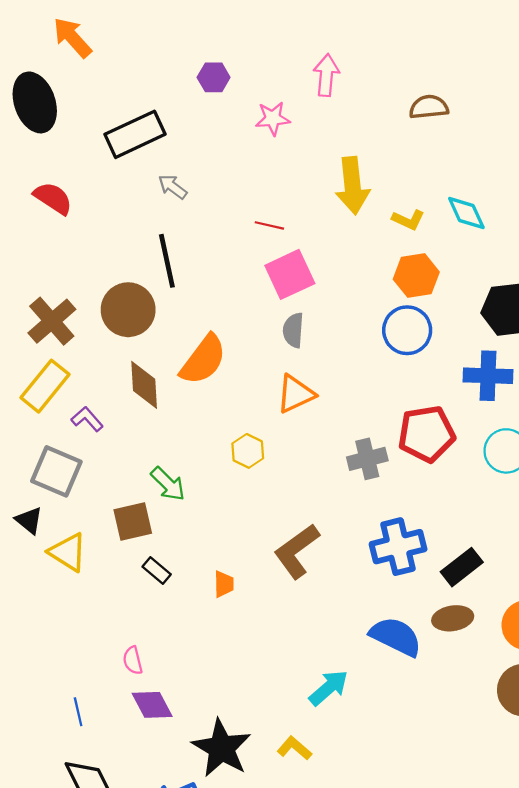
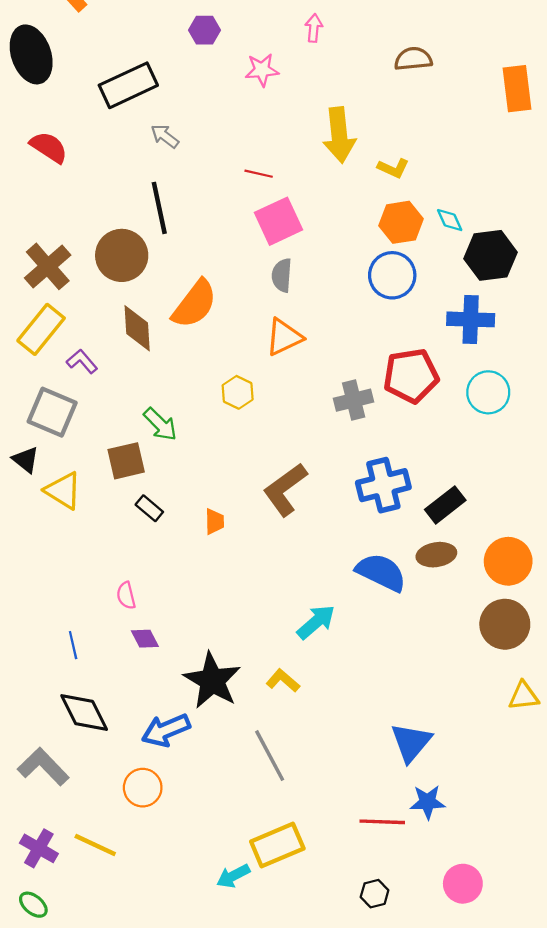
pink arrow: (326, 75) -> (314, 28), size x0.7
cyan diamond: (466, 213) -> (450, 220), moved, size x0.7
purple diamond: (152, 705) -> (145, 639), size x0.7

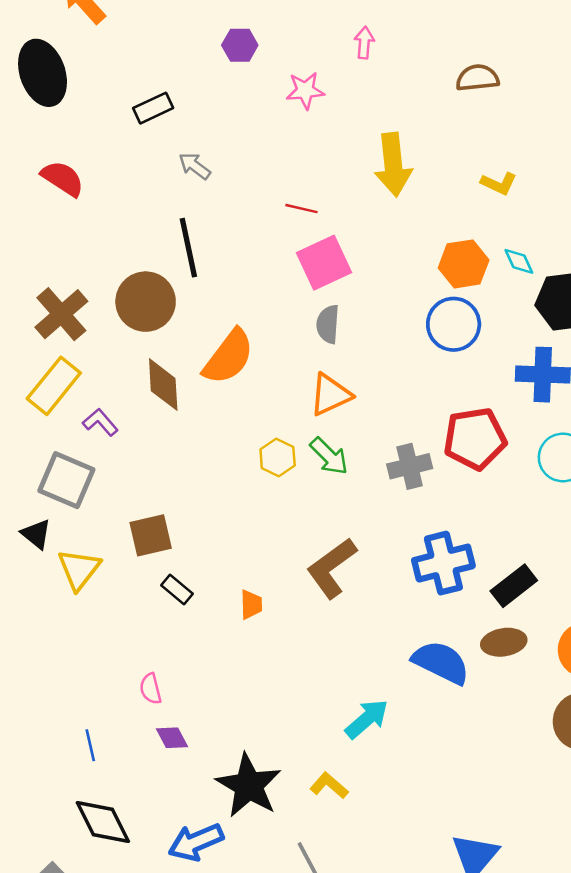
black rectangle: (128, 85) -> (153, 108), size x0.6
yellow L-shape: (393, 168) -> (499, 183), moved
green arrow: (160, 424) -> (329, 456), moved
yellow triangle: (63, 491) -> (79, 569), turned 36

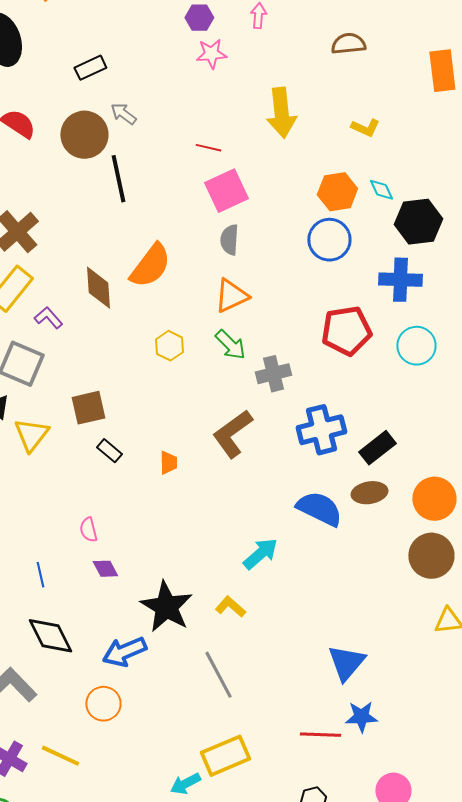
purple hexagon: (240, 45) -> (199, 18), moved
brown circle: (146, 302) -> (84, 135), moved
yellow hexagon: (278, 457) -> (169, 346), moved
gray cross: (410, 466) -> (273, 374), moved

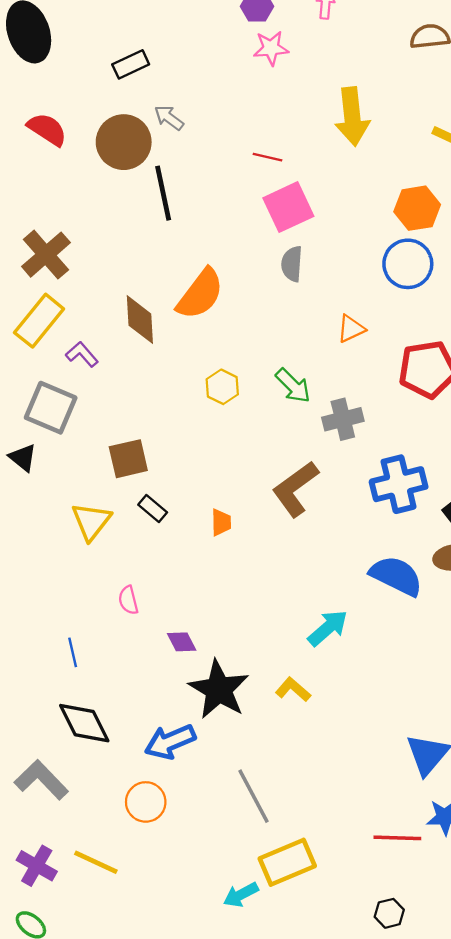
orange triangle: (231, 296) -> (351, 329), moved, size x0.7
yellow triangle: (31, 435) -> (91, 521), moved
purple diamond: (105, 569) -> (182, 642), moved
gray line: (218, 675) -> (254, 796), moved

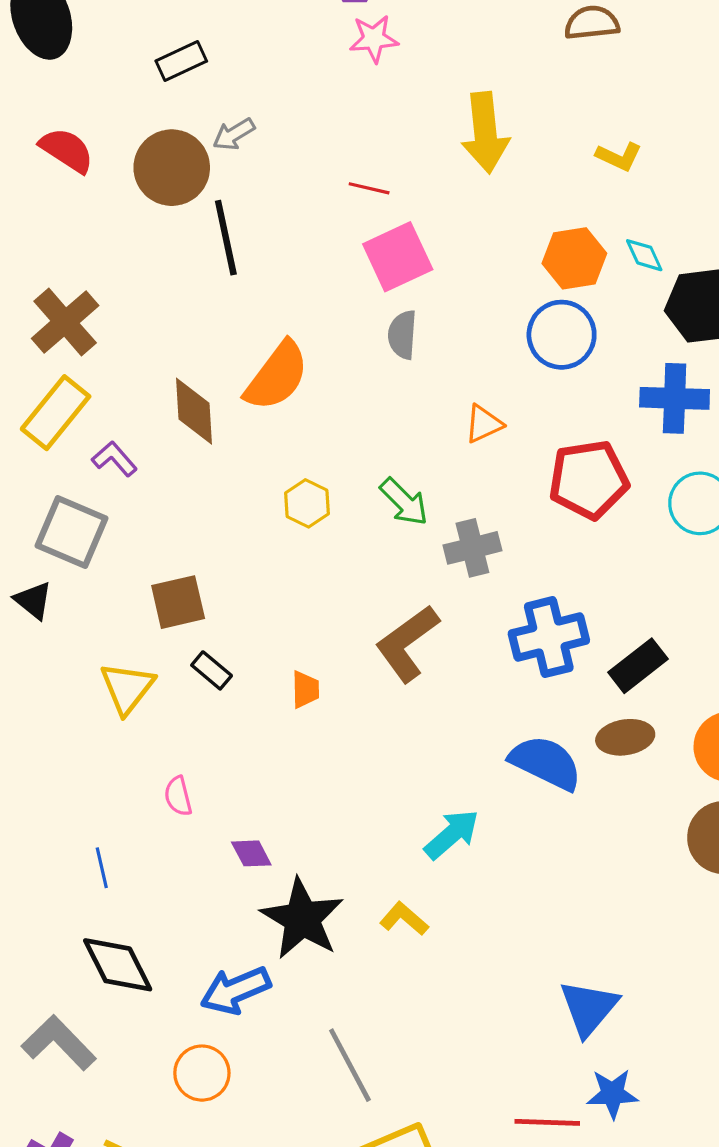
gray arrow: (169, 118) -> (234, 134), turned -68

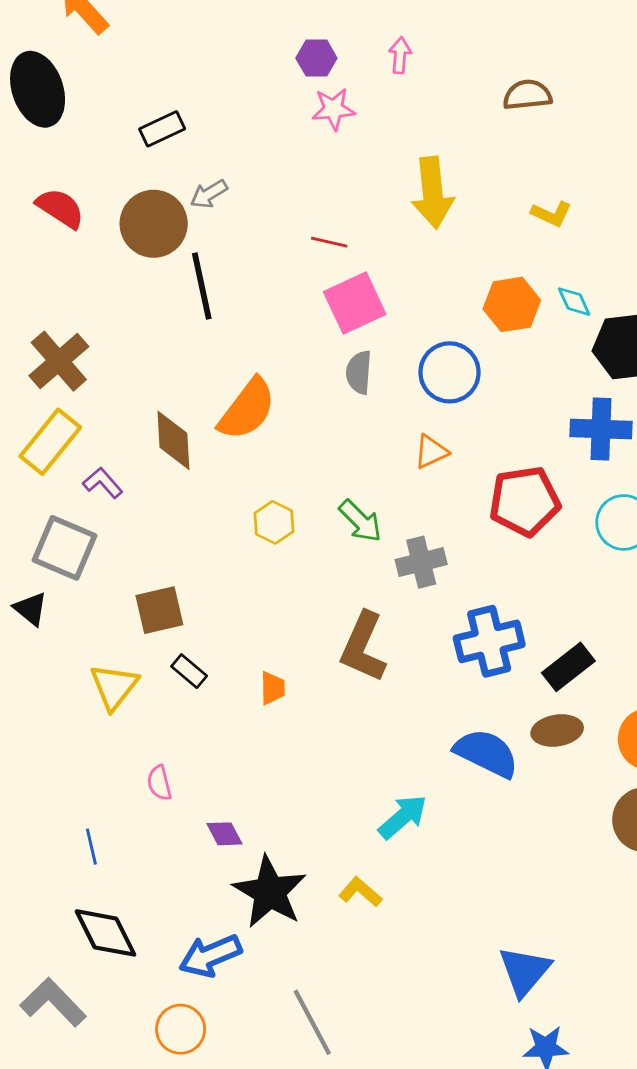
blue circle: (562, 335) -> (450, 372), moved
brown L-shape: (407, 643) -> (363, 647), turned -30

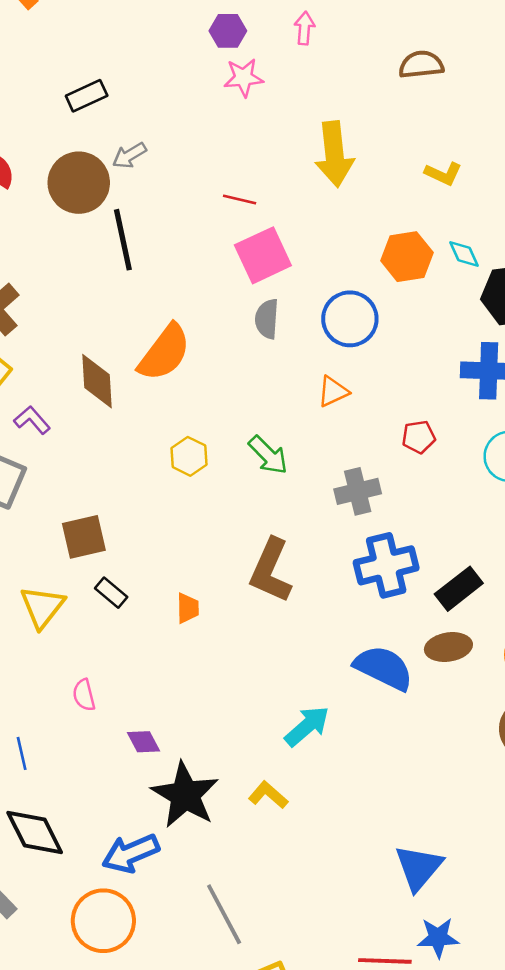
red pentagon: (525, 501) -> (419, 437), size x0.5
gray cross: (421, 562) -> (358, 491), moved
orange circle: (181, 1029) -> (103, 921), size x1.4

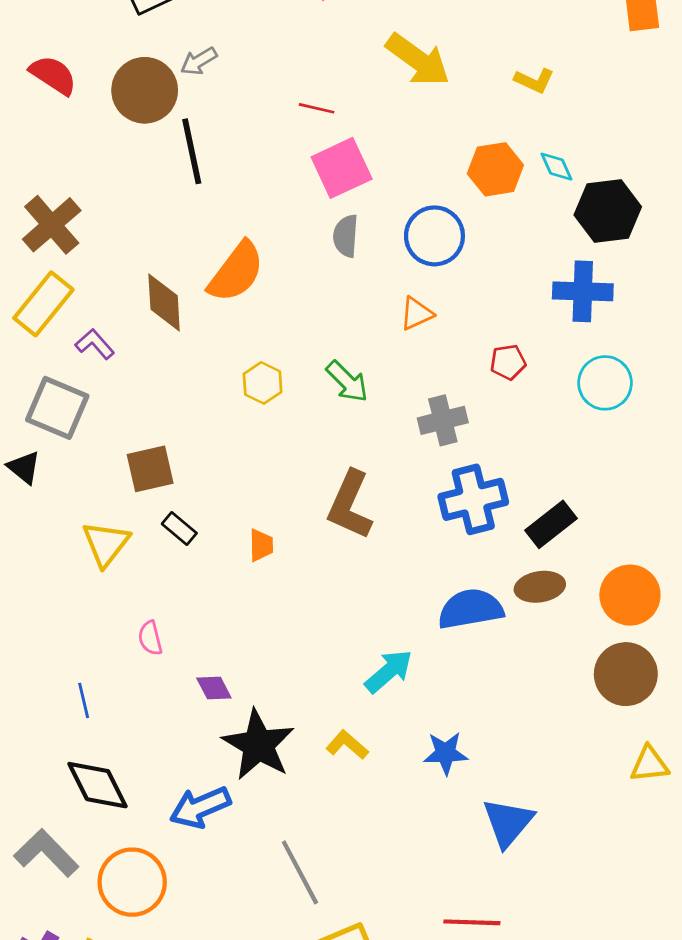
yellow arrow: (334, 154) -> (418, 60), turned -48
blue semicircle: (384, 668) -> (471, 609), turned -36
orange circle: (103, 921) -> (132, 882), moved
blue star: (438, 938) -> (446, 753), moved

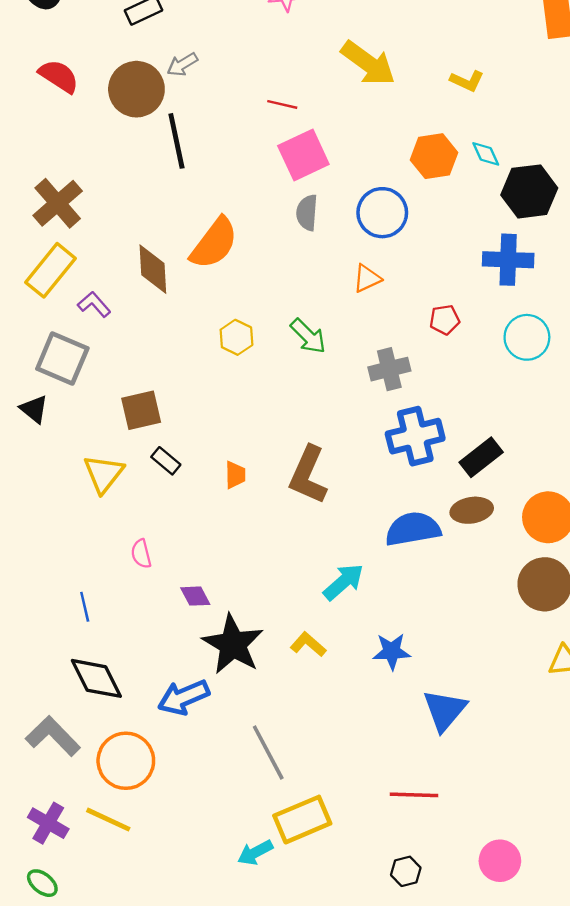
brown L-shape: (350, 505) -> (308, 475), moved

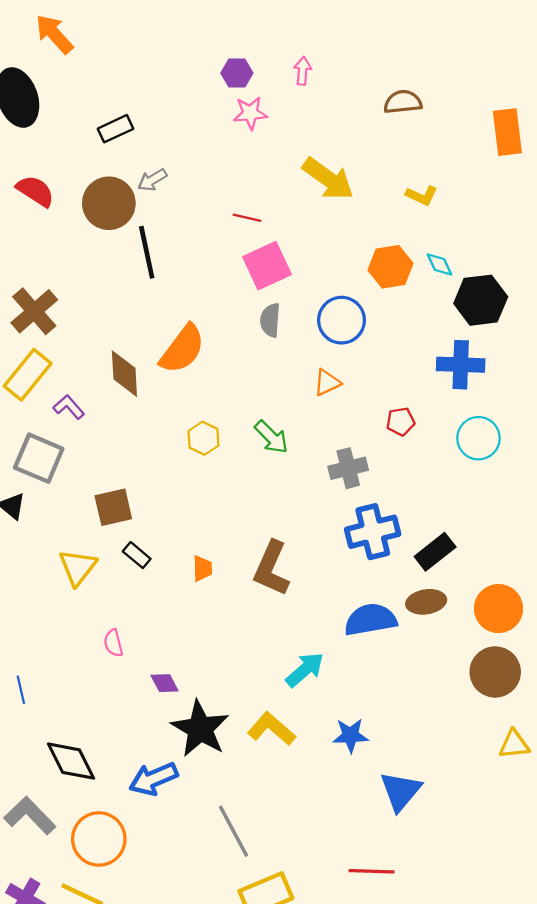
blue line: (85, 607) -> (21, 690), moved
yellow L-shape: (308, 644) -> (271, 729), size x1.4

